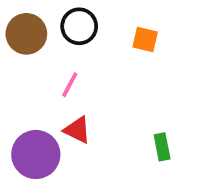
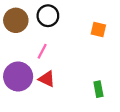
orange square: (145, 39) -> (98, 29), moved
purple circle: (36, 154) -> (18, 77), moved

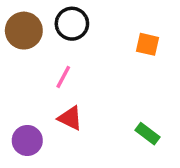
purple circle: (18, 77) -> (27, 140), moved, size x0.7
green rectangle: (98, 89) -> (147, 134), turned -42

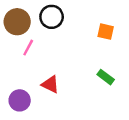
pink line: (63, 77) -> (28, 48), moved
green rectangle: (147, 134) -> (106, 77), moved

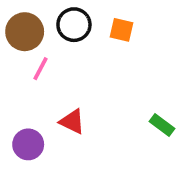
orange square: (106, 32) -> (122, 30), moved
green rectangle: (106, 77) -> (162, 125), moved

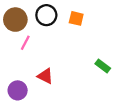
green rectangle: (162, 125) -> (103, 66), moved

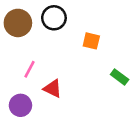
orange square: (76, 18) -> (91, 41), moved
pink line: (25, 43) -> (29, 69), moved

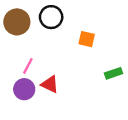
green rectangle: (120, 77) -> (114, 73), turned -56
purple circle: (20, 105) -> (24, 89), moved

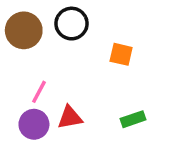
green rectangle: (114, 73) -> (133, 119), moved
red triangle: (50, 84) -> (70, 117), turned -36

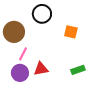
brown circle: (24, 30) -> (14, 32), moved

